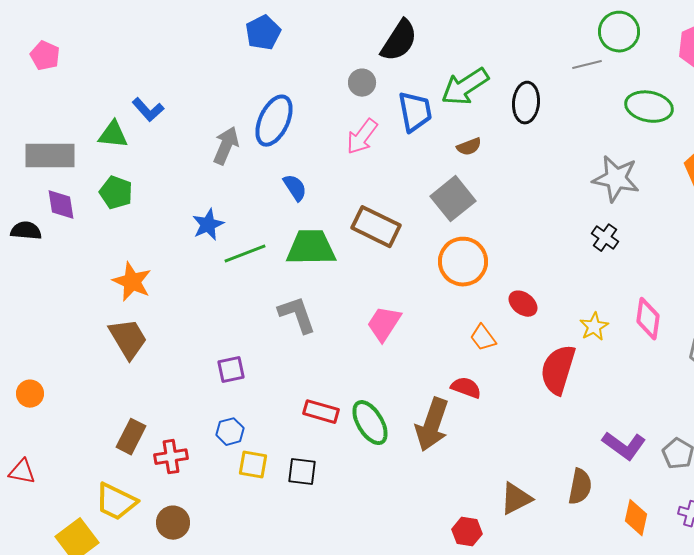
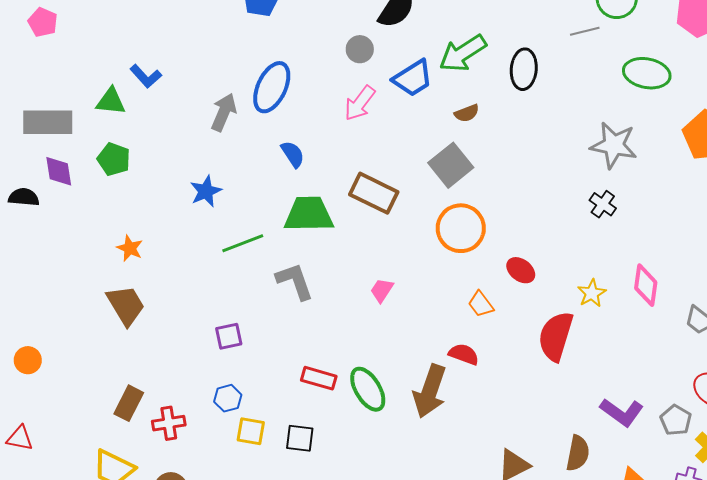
blue trapezoid: (415, 112) -> (413, 78), turned 69
green line: (245, 254) -> (243, 243), moved
orange star: (132, 282) -> (130, 248), size x0.7
pink trapezoid: (384, 324) -> (382, 290), size x0.7

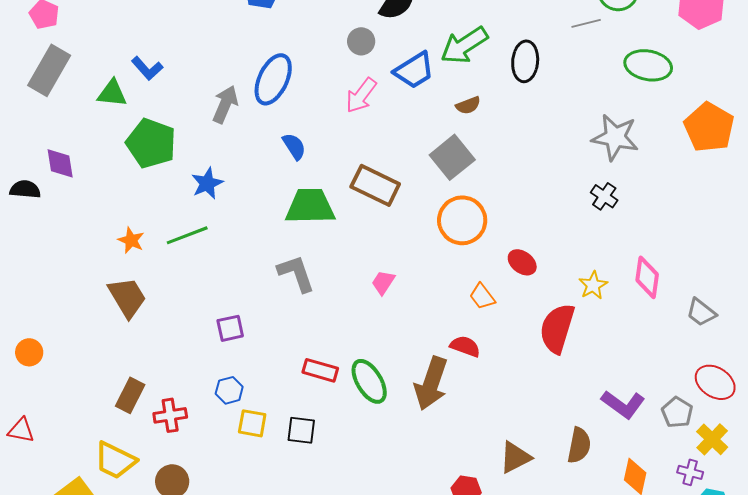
gray rectangle: (48, 122) -> (49, 70), moved, turned -60
green pentagon: (114, 159) -> (151, 143), moved, size x1.5
green line: (243, 243) -> (187, 235), moved

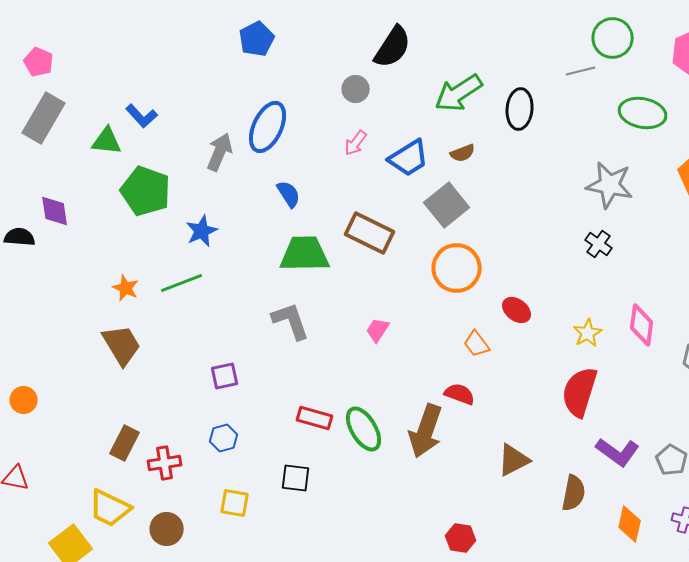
blue trapezoid: (414, 70) -> (409, 158), moved
pink arrow: (361, 95) -> (356, 143), size x0.7
red semicircle: (557, 328) -> (580, 392), moved
yellow square: (252, 423) -> (235, 503), moved
brown triangle: (515, 457) -> (514, 460), moved

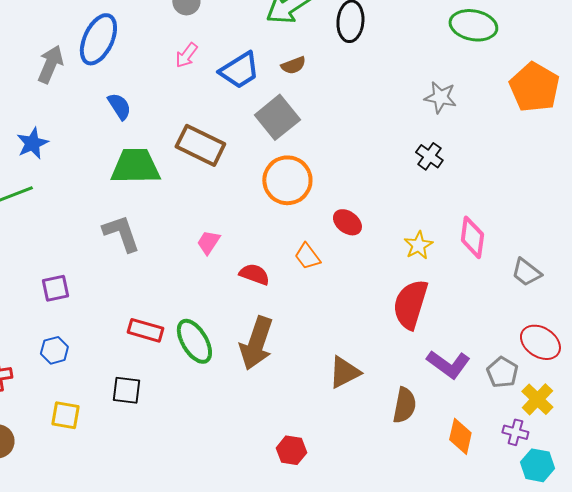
gray star: (610, 185) -> (440, 97), size x0.7
red semicircle: (460, 394) -> (254, 274), moved

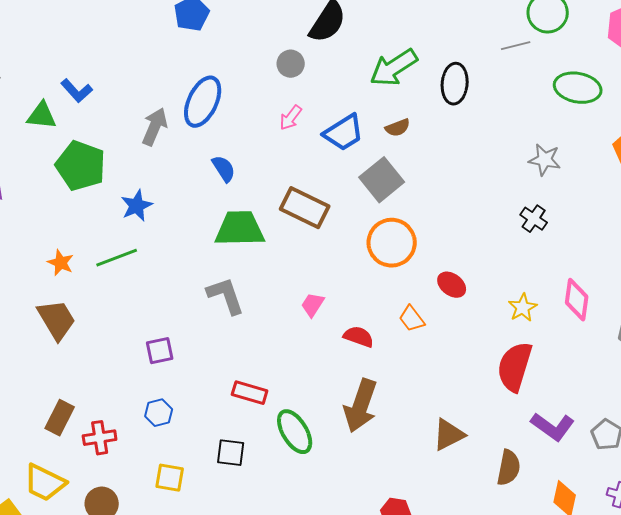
green ellipse: (194, 341) -> (295, 432), moved

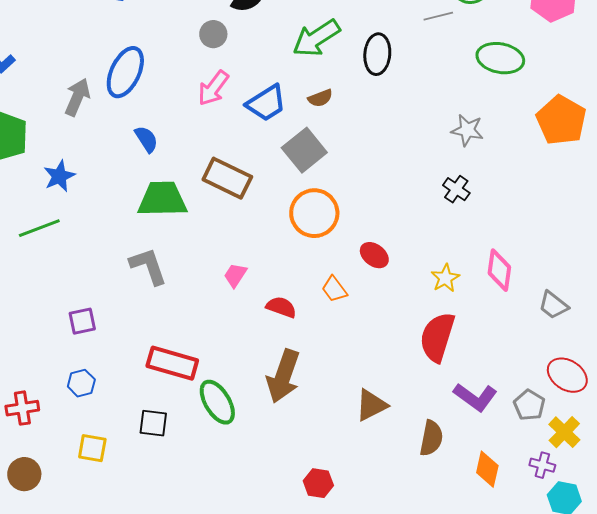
pink arrow: (291, 118) -> (213, 88), size x1.4
red rectangle: (250, 393) -> (172, 363), size x1.4

